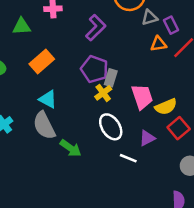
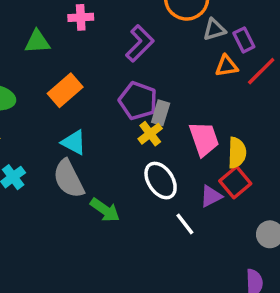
yellow semicircle: (166, 107) -> (237, 153), turned -65
red square: (179, 128) -> (235, 182), moved
white line: (128, 158) -> (185, 224), turned 30

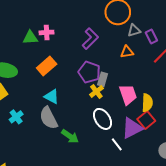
pink cross: (81, 17) -> (47, 32), moved
orange triangle: (227, 66) -> (127, 52), moved
purple triangle: (211, 196) -> (132, 128), size x1.6

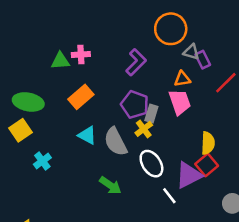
gray triangle: (134, 30) -> (191, 52), turned 32
purple rectangle: (151, 37) -> (203, 60), moved
pink trapezoid: (128, 95) -> (180, 102), moved
gray semicircle: (49, 118) -> (116, 142), moved

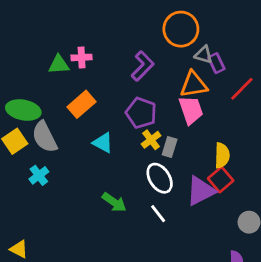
orange triangle: (182, 79) -> (194, 84), size x1.5
gray rectangle: (151, 114) -> (170, 147), moved
cyan triangle: (87, 135) -> (103, 143), moved
gray semicircle: (116, 142) -> (45, 137), moved
white line: (169, 196) -> (158, 214), moved

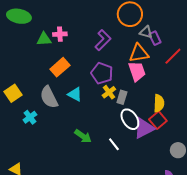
green ellipse: (23, 110) -> (19, 16), moved
gray semicircle: (45, 137) -> (49, 97), moved
white ellipse: (160, 178) -> (130, 119), moved

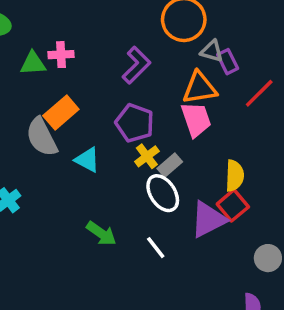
gray semicircle: (49, 97) -> (42, 137), moved
gray rectangle: (122, 97) -> (170, 165), turned 32
white ellipse: (130, 119) -> (163, 193), moved

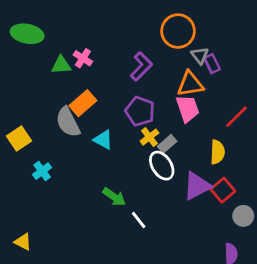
gray triangle: (212, 51) -> (200, 55), turned 36
pink cross: (61, 55) -> (83, 58), turned 36
red line: (259, 93) -> (236, 117), moved
red square: (233, 205) -> (223, 190), moved
white line: (156, 248) -> (139, 220), moved

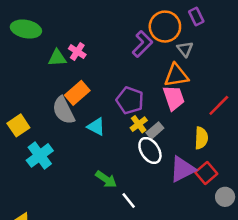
purple rectangle: (212, 64) -> (196, 17), moved
purple L-shape: (141, 66) -> (142, 44), moved
cyan cross: (42, 171) -> (40, 155), size x1.5

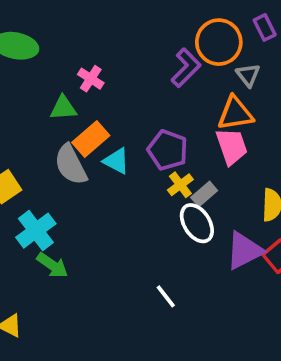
green triangle: (57, 58) -> (63, 108), moved
cyan triangle: (96, 127) -> (116, 161), moved
green arrow: (106, 179) -> (52, 265), moved

